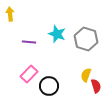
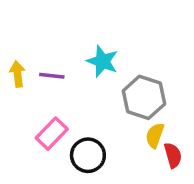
yellow arrow: (10, 14) -> (17, 74), moved
gray hexagon: (86, 39) -> (144, 97), moved

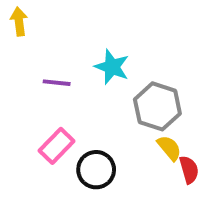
yellow arrow: (17, 74) -> (19, 21), moved
yellow semicircle: (155, 135) -> (169, 148), turned 120

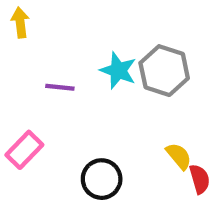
gray hexagon: (157, 106) -> (164, 71), moved
pink rectangle: (57, 146) -> (24, 150), moved

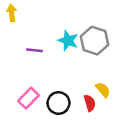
pink rectangle: (24, 150) -> (29, 98), moved
red semicircle: (200, 179) -> (90, 103), moved

